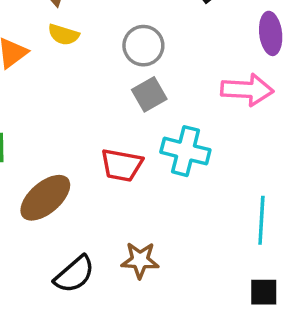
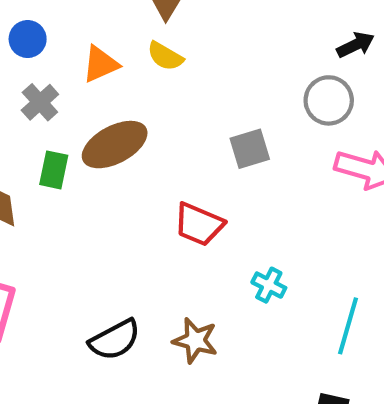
gray circle: (143, 46) -> (329, 100), moved
cyan cross: (185, 151) -> (269, 285), moved, size x0.6
brown ellipse: (45, 198) -> (115, 145), moved

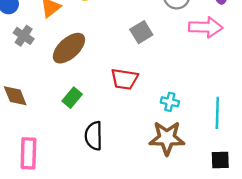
green rectangle: (54, 170) -> (72, 98), moved, turned 42
black semicircle: (115, 340) -> (94, 136), moved, turned 132
brown star: (195, 340) -> (167, 138), moved, size x1.4

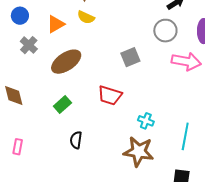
black semicircle: (94, 136) -> (76, 140), size x0.7
pink rectangle: (28, 153) -> (18, 147), size x0.6

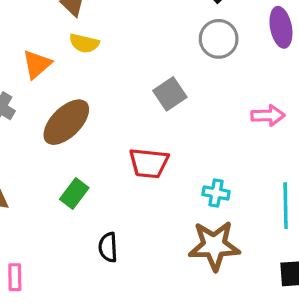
pink arrow: (186, 61) -> (268, 116), moved, size x0.7

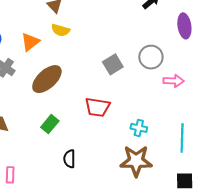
gray circle: (219, 39) -> (151, 57), moved

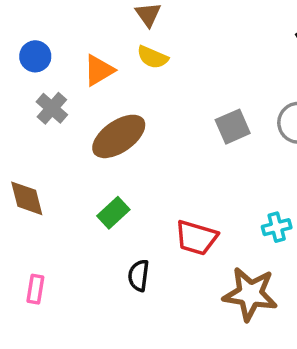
red trapezoid: (97, 107) -> (196, 238), moved
cyan cross: (139, 128) -> (277, 227), moved, turned -35

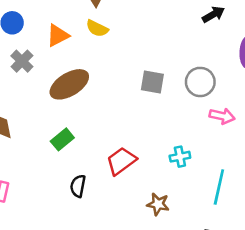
gray square: (233, 127) -> (152, 82), turned 30
red trapezoid: (196, 238) -> (121, 161), turned 124
brown star: (250, 294) -> (158, 204), size x0.6

